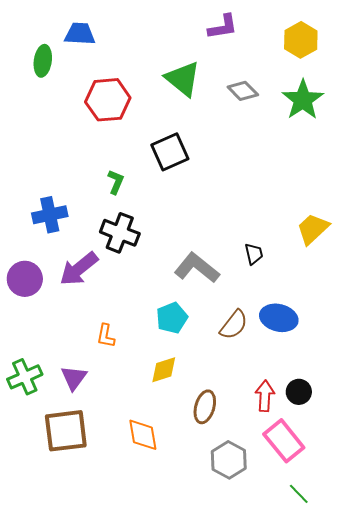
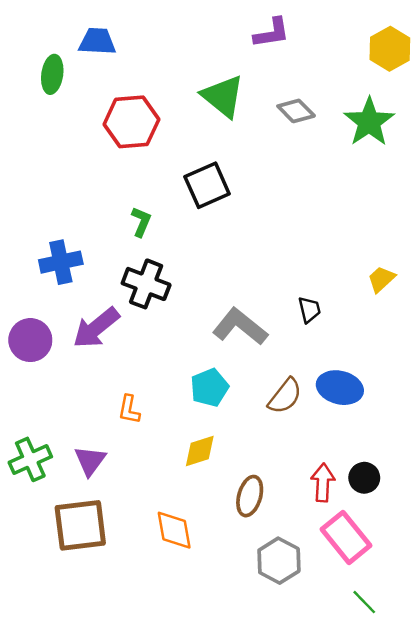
yellow hexagon: (301, 40) -> (390, 49), moved
yellow trapezoid: (313, 229) -> (381, 279), size x0.7

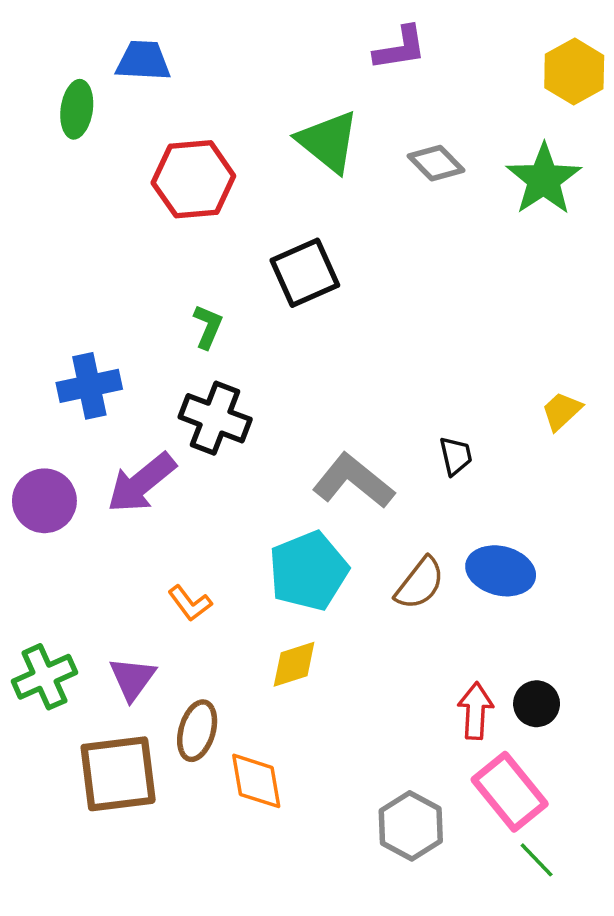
cyan pentagon: (209, 388) -> (308, 571), size x1.4
orange L-shape: (129, 410) -> (190, 603), turned -48
brown ellipse: (250, 496) -> (197, 731), moved
green line: (364, 602) -> (537, 860), moved

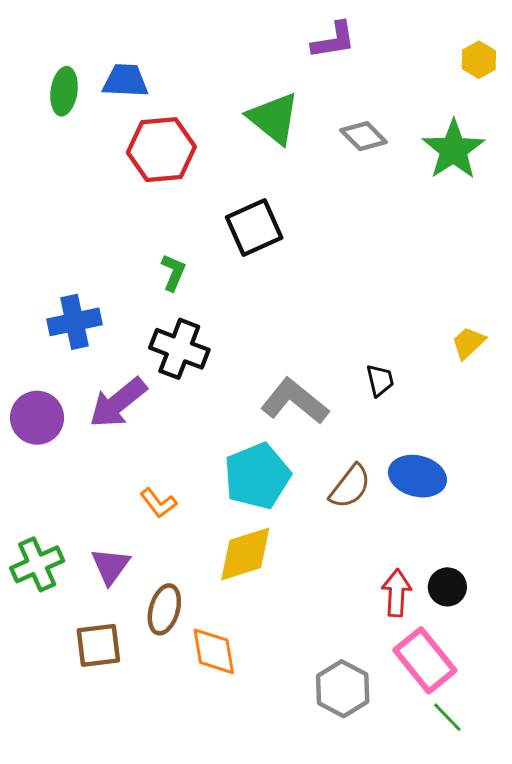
blue trapezoid: (143, 61) -> (125, 81), moved
yellow hexagon: (574, 72) -> (479, 60), size x0.7
yellow diamond: (294, 664) -> (245, 554), size x1.4
brown square: (118, 774) -> (98, 645), size x0.7

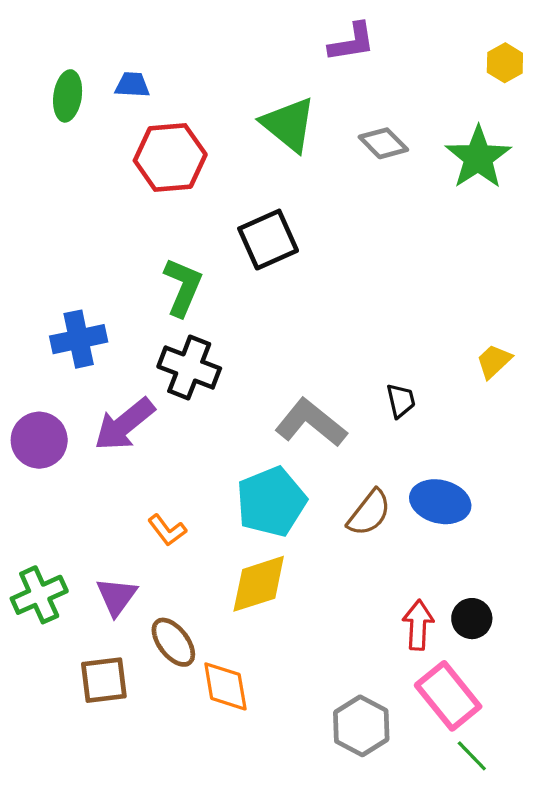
blue trapezoid: (125, 81) -> (132, 85), size x0.7
green L-shape: (173, 272) -> (183, 287), size x1.5
brown ellipse: (164, 609) -> (173, 642), turned -54

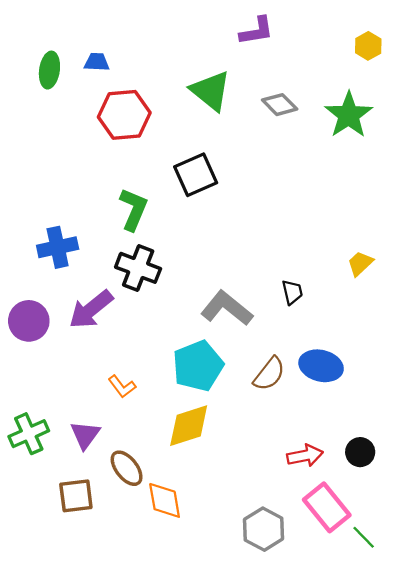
black circle: (472, 619) -> (360, 452), moved
red arrow: (418, 625) -> (305, 456), turned 76
green line: (472, 756) -> (364, 537), moved

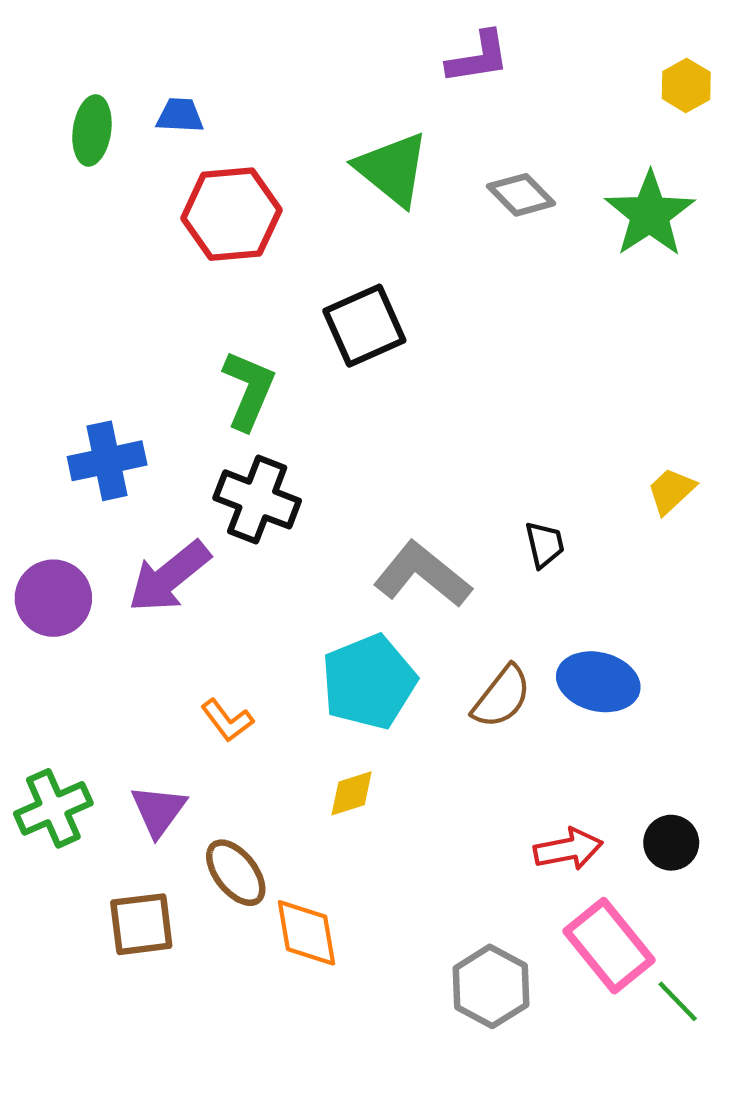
yellow diamond: (189, 426) -> (352, 793), size x0.6

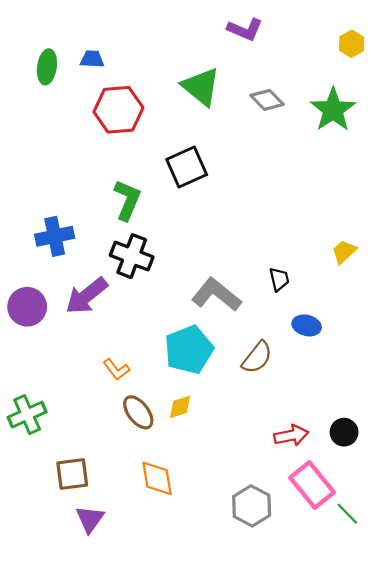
purple L-shape: (478, 58) -> (245, 29), turned 32
blue ellipse: (598, 682) -> (307, 325), moved, size x0.7
purple triangle: (158, 810) -> (90, 519), moved
brown ellipse: (236, 873) -> (138, 412), moved

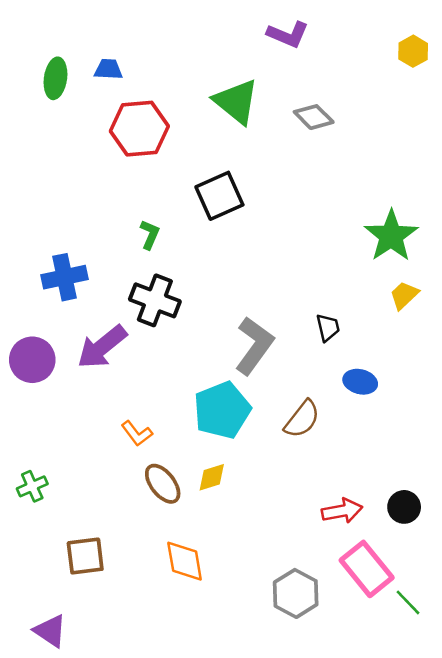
green star: (333, 110) -> (391, 236), moved
green L-shape: (127, 200) -> (150, 235), size x0.6
gray L-shape: (216, 295) -> (254, 346), turned 87
green cross: (27, 415) -> (32, 486), size x0.7
purple triangle: (90, 519) -> (50, 631), moved, turned -32

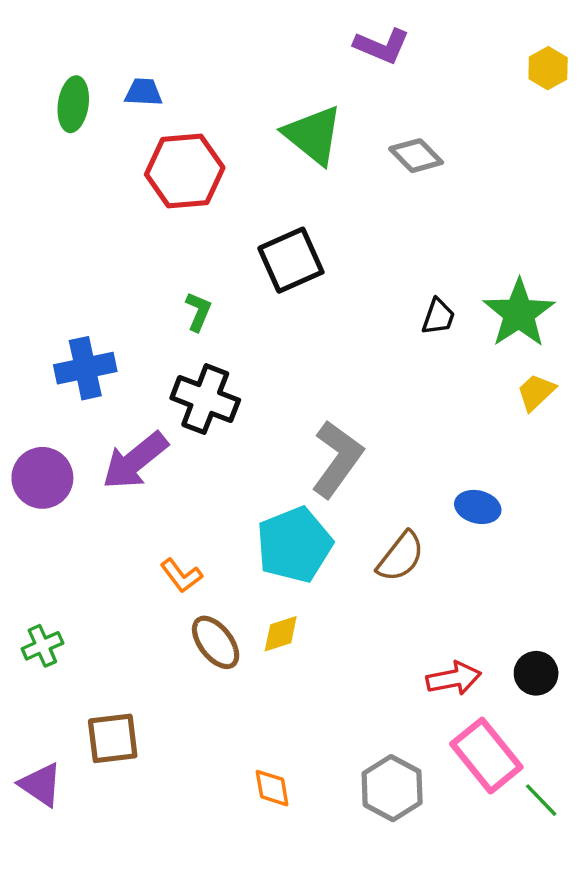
black trapezoid: (328, 327) -> (438, 317), moved, turned 32
orange diamond: (185, 561) -> (272, 788), moved, size x0.7
purple triangle: (50, 631) -> (41, 785), moved

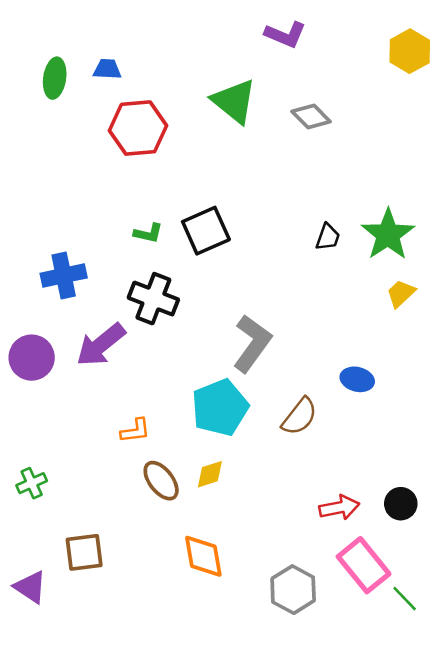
yellow hexagon: (548, 68) -> (410, 51), size x1.4
black square: (291, 260) -> (206, 231), moved
green L-shape: (198, 312) -> (148, 233), turned 80
orange L-shape: (181, 576) -> (135, 431), turned -60
orange diamond: (272, 788) -> (203, 556), moved, size x1.5

